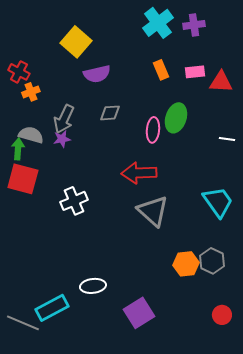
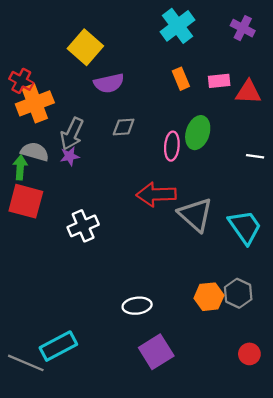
purple cross: (194, 25) -> (243, 28), moved, turned 35
orange cross: (31, 92) -> (35, 103), size x1.8
gray triangle: (153, 211) -> (195, 215), moved
white ellipse: (93, 286) -> (137, 306), moved

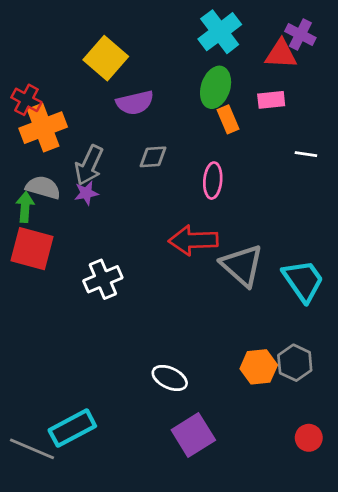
orange rectangle: (181, 79) -> (228, 119), moved
red triangle: (248, 92) -> (281, 54), moved
green ellipse: (198, 133) -> (216, 87), moved
white line: (255, 156) -> (306, 154), moved
white ellipse: (137, 306) -> (170, 378), turned 32

